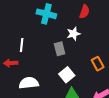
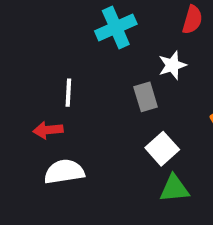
cyan cross: (46, 14) -> (116, 28), turned -36
white semicircle: (29, 83) -> (64, 172), moved

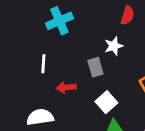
cyan cross: (116, 28) -> (59, 21), moved
red arrow: (48, 130) -> (66, 87), moved

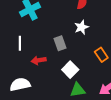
white star: (114, 46) -> (82, 27), moved

